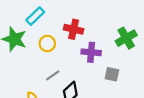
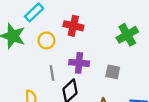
purple cross: (91, 52) -> (79, 63), moved
gray line: (53, 75) -> (52, 73), turned -64

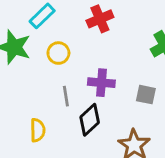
red cross: (73, 26) -> (100, 19), moved, turned -36

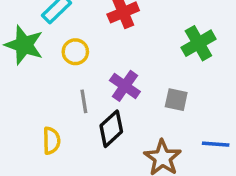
purple cross: (101, 83) -> (125, 86), turned 30

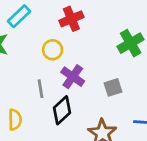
yellow circle: (75, 52) -> (53, 50), moved
gray square: (176, 100) -> (113, 87), turned -30

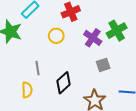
purple cross: (73, 77) -> (93, 38), moved
gray line: (40, 89) -> (37, 68), moved

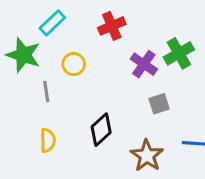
yellow circle: (56, 36) -> (74, 64), moved
gray line: (37, 68) -> (46, 92), moved

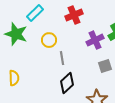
purple cross: (144, 64) -> (95, 40), turned 30
gray line: (46, 92) -> (62, 58), moved
yellow semicircle: (48, 140) -> (14, 78), moved

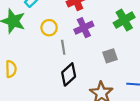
purple cross: (95, 40) -> (84, 28), moved

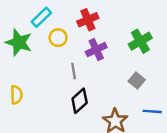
yellow circle: (49, 28) -> (58, 38), moved
gray square: (110, 56) -> (137, 80), moved, turned -32

